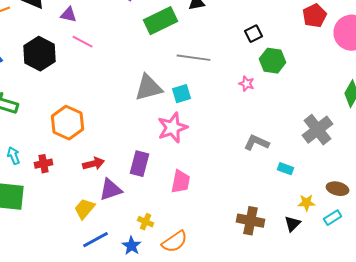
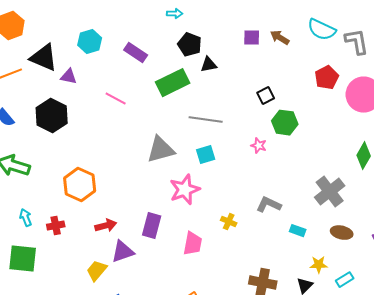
purple triangle: (69, 15) -> (69, 77), moved
pink line: (83, 42) -> (116, 99), moved
cyan square: (182, 94) -> (206, 155), moved
brown ellipse: (338, 189) -> (342, 233), moved
yellow cross: (146, 222) -> (229, 222), moved

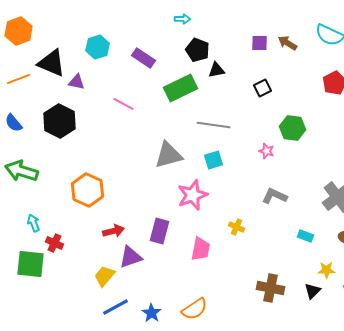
black square: (266, 96) -> (263, 88), moved
gray L-shape: (269, 205) -> (275, 196), moved
red cross: (56, 226) -> (55, 243), moved, turned 36

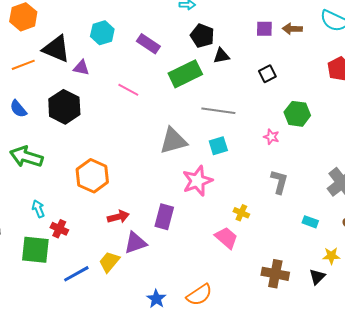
brown arrow: (288, 43) -> (292, 29), turned -30
gray L-shape: (275, 196) -> (279, 182), turned 80
pink trapezoid: (201, 249) -> (226, 238), moved, turned -60
blue line: (116, 307) -> (76, 274), moved

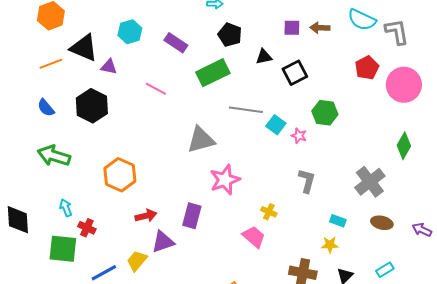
black triangle: (221, 56) -> (264, 57), moved
black square: (267, 74) -> (295, 73), size x1.4
cyan square: (218, 146) -> (276, 125), moved, turned -36
yellow star: (331, 256) -> (330, 245), moved

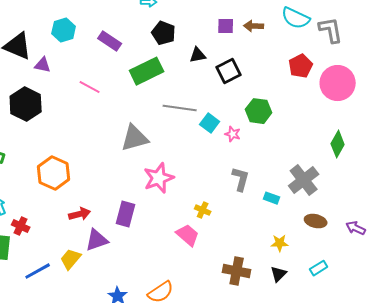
cyan rectangle: (338, 221) -> (272, 198), moved
yellow star: (330, 245) -> (280, 243), moved

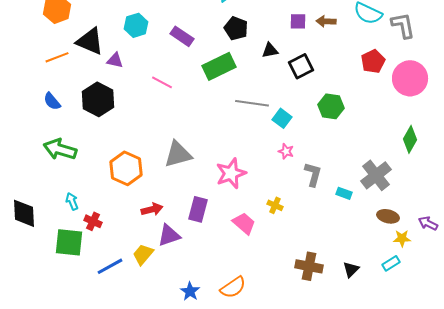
pink star: (233, 134) -> (286, 151), moved
gray triangle: (135, 138) -> (178, 154), moved
pink trapezoid: (188, 235) -> (244, 223), moved
yellow star: (280, 243) -> (402, 238), moved

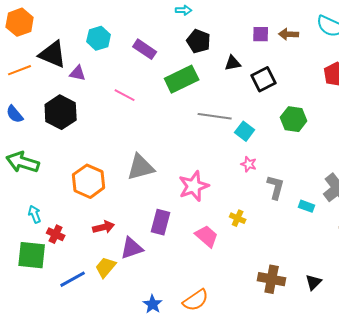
red arrow: (152, 209) -> (104, 227), moved

